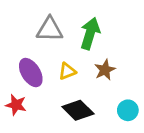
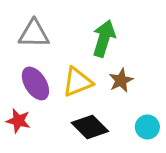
gray triangle: (50, 29) -> (34, 34), moved
yellow triangle: (67, 71) -> (77, 82), size x1.5

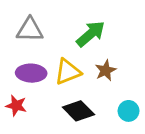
green arrow: (104, 38) -> (91, 34), turned 32
purple ellipse: (35, 83) -> (31, 73), turned -56

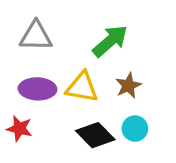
yellow triangle: (68, 72) -> (82, 87), turned 32
cyan circle: (129, 111) -> (135, 129), moved

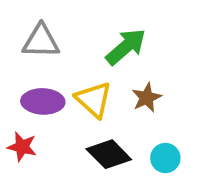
yellow triangle: (82, 87) -> (94, 100), turned 32
cyan circle: (135, 129) -> (165, 158), moved

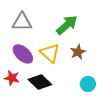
purple ellipse: (43, 101) -> (23, 54), turned 40
black diamond: (109, 154) -> (40, 82), moved

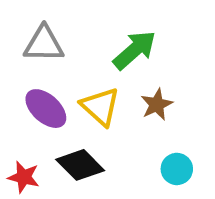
red star: (12, 78) -> (24, 177), moved

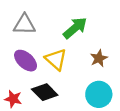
brown star: (157, 104) -> (99, 58), moved
cyan circle: (177, 169) -> (99, 94), size x1.5

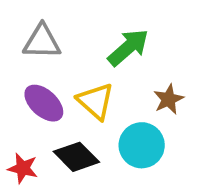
cyan circle: (99, 94) -> (142, 145), moved

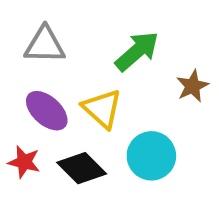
brown star: (168, 99) -> (192, 86), moved
red star: (23, 168) -> (24, 162), moved

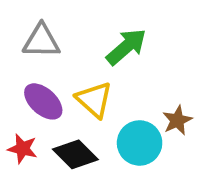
brown star: (192, 86) -> (177, 120), moved

